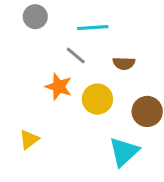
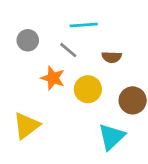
gray circle: (35, 17) -> (28, 40), moved
yellow triangle: (29, 139) -> (26, 126), size x1.5

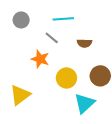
gray circle: (28, 40) -> (21, 20), moved
yellow circle: (88, 89) -> (66, 78), moved

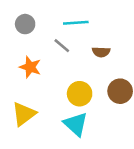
orange star: (40, 59) -> (30, 67), moved
cyan triangle: (84, 103) -> (76, 124), moved, turned -35

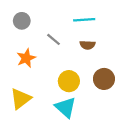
cyan line: (76, 23) -> (84, 20), moved
orange star: (30, 67) -> (26, 58), turned 30

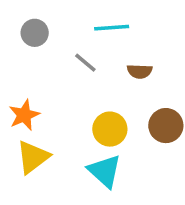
cyan line: (84, 20) -> (112, 28), moved
orange star: (26, 58) -> (24, 115), moved

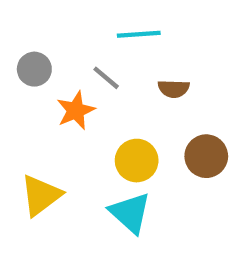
gray circle: (35, 33) -> (34, 69), moved
orange star: (24, 115) -> (76, 110), moved

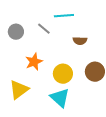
gray line: (106, 78) -> (44, 29), moved
orange star: (76, 110) -> (34, 62), moved

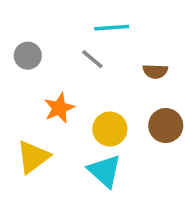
gray line: (44, 29) -> (92, 59), moved
brown semicircle: (80, 41) -> (155, 71), moved

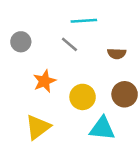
yellow triangle: (33, 157) -> (38, 127), moved
cyan triangle: (105, 171) -> (102, 128), moved, turned -36

